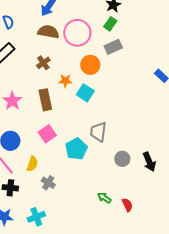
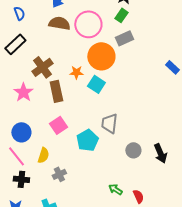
brown cross: (43, 63) -> (42, 67), moved, size x1.5
orange circle: (90, 65) -> (101, 56), size x1.4
gray cross: (48, 183) -> (59, 174), turned 32

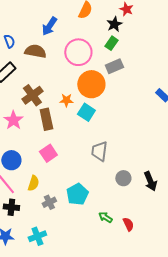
brown semicircle: (59, 23) -> (35, 51), moved
cyan pentagon: (87, 140) -> (77, 194), moved

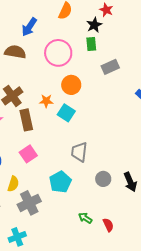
green rectangle: (111, 43) -> (91, 44), turned -40
gray rectangle: (114, 66) -> (110, 67), moved
orange circle: (91, 84) -> (71, 85), size x0.7
cyan pentagon: (77, 194) -> (60, 182), moved
gray cross: (49, 202) -> (29, 203), size x1.6

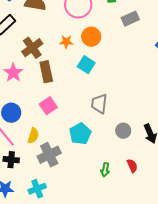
orange star: (46, 101) -> (66, 42), moved
green arrow: (85, 218) -> (105, 170), turned -112
red semicircle: (108, 225) -> (132, 166), moved

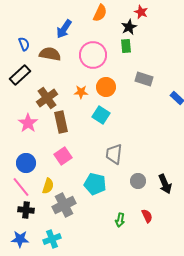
gray rectangle: (130, 19) -> (144, 79), moved, turned 42
cyan pentagon: (80, 134) -> (95, 184), turned -30

